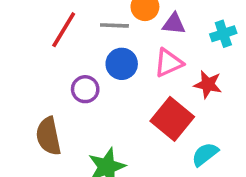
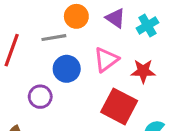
purple triangle: (174, 24) -> (115, 18), moved, turned 40

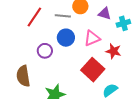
purple triangle: (115, 18) -> (105, 14), turned -32

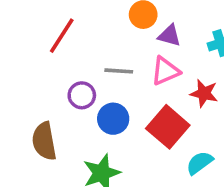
purple triangle: (105, 14) -> (169, 36), moved
gray line: (63, 16) -> (119, 71), moved
blue circle: (66, 38) -> (113, 119), moved

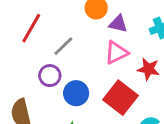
gray line: (119, 71) -> (63, 46), moved, turned -45

